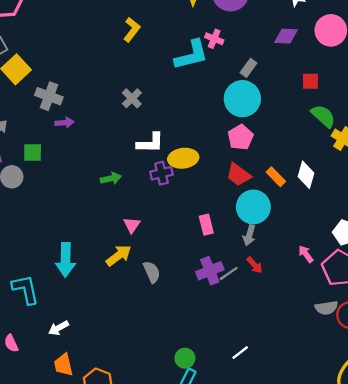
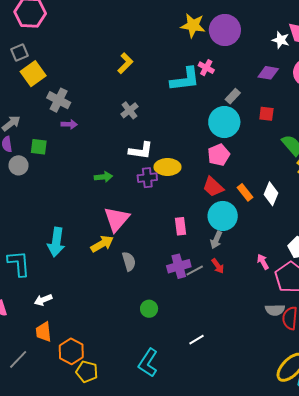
yellow L-shape: (132, 30) -> (125, 63), moved
red square: (310, 81) -> (266, 114), moved
pink triangle: (132, 225) -> (117, 219), size x1.8
green circle: (185, 358) -> (149, 309), moved

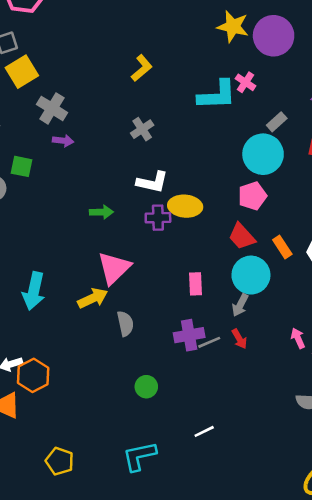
orange hexagon: (71, 351) -> (33, 375), moved
cyan L-shape: (148, 363) -> (139, 456), turned 40

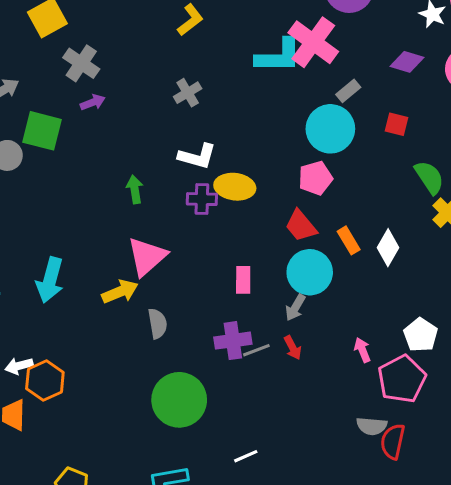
pink cross: (246, 82) -> (313, 42), size x2.0
purple arrow: (63, 141) -> (93, 102), turned -30
green square: (22, 166) -> (42, 131), size x1.5
green arrow: (101, 212) -> (135, 189), turned -100
green circle: (146, 387) -> (179, 400), size x2.0

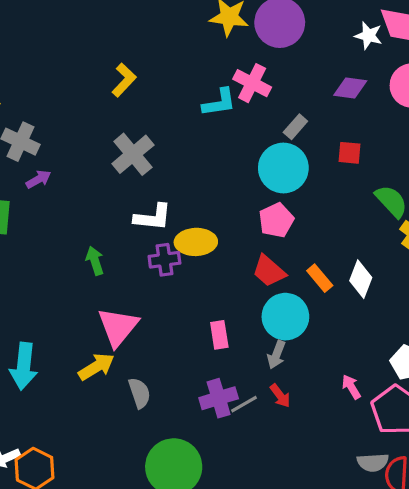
pink cross: (313, 42) -> (252, 83), size x0.7
cyan L-shape: (279, 56) -> (219, 102), size x0.7
gray cross: (188, 93) -> (133, 154), size x1.5

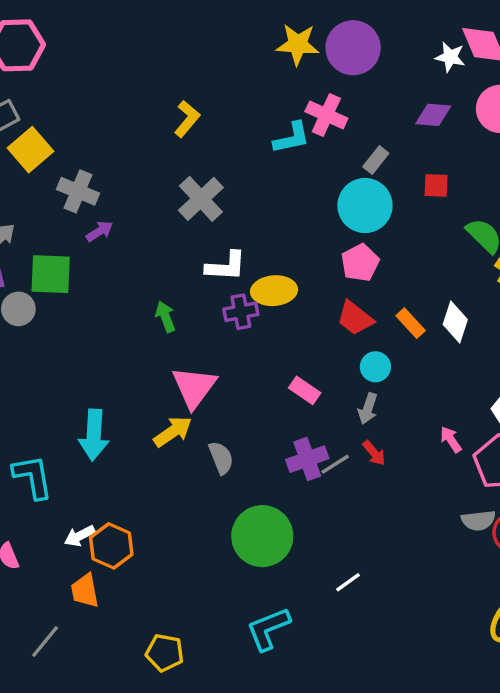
cyan circle: (285, 317) -> (375, 367), size x0.6
pink rectangle: (219, 335) -> (305, 390), turned -44

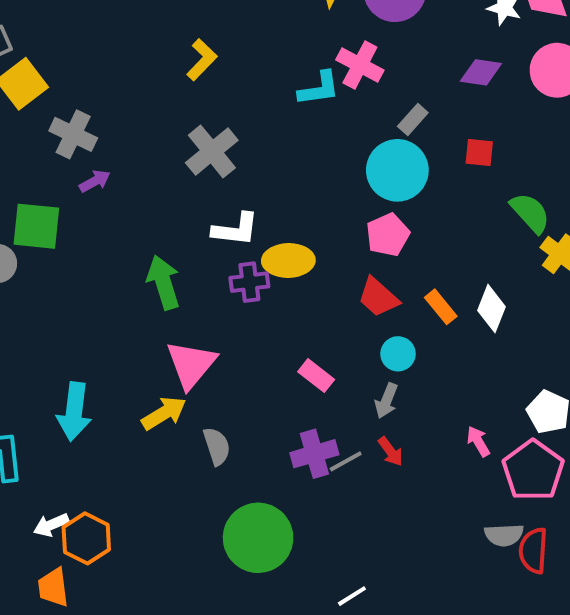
green arrow: (165, 317) -> (163, 282), size x1.5

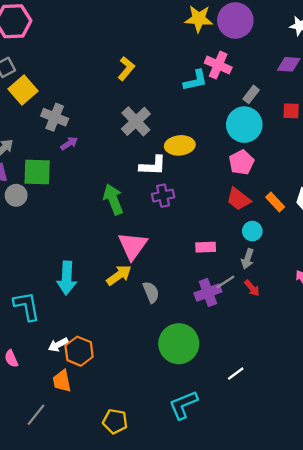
yellow ellipse: (288, 261) -> (180, 145), moved
pink rectangle: (316, 376) -> (206, 247), turned -36
gray line: (346, 461) -> (225, 282), moved

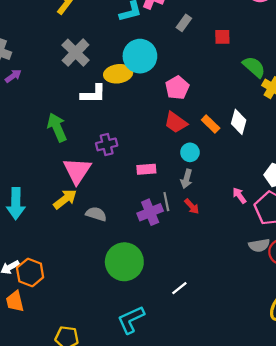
cyan circle: (244, 125) -> (140, 56), moved
purple cross: (163, 196) -> (107, 144), moved
gray line: (225, 282) -> (166, 202), turned -66
gray semicircle: (151, 292) -> (96, 214), turned -48

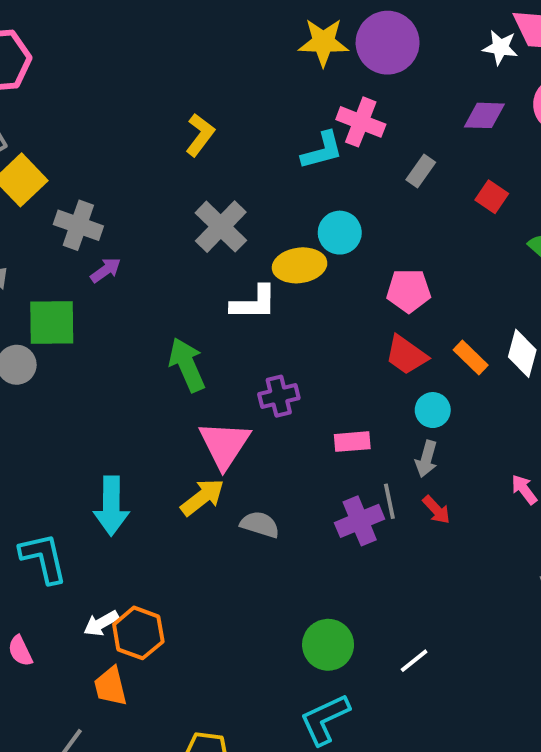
red square: (222, 37) -> (492, 197), turned 35
cyan circle: (140, 56) -> (340, 233), size x0.7
pink pentagon: (177, 88) -> (409, 291), turned 30
green circle: (124, 262) -> (328, 645), moved, size x0.7

